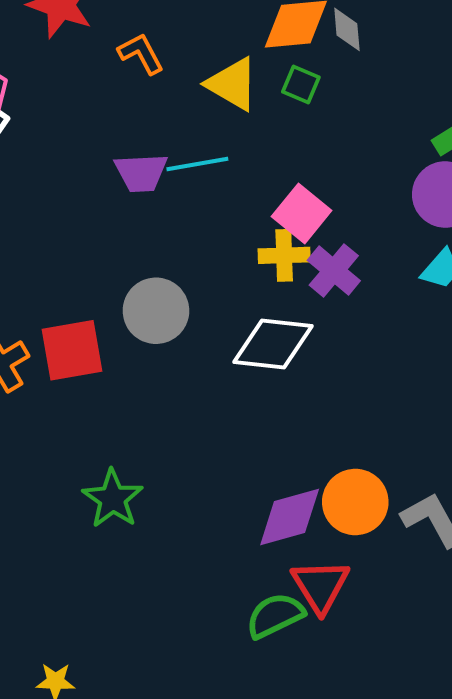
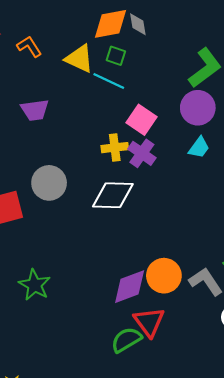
cyan line: (197, 164) -> (109, 81), moved, turned 40
pink square: (302, 213) -> (141, 120), moved

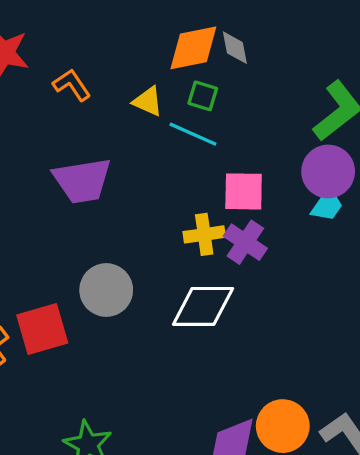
yellow triangle: (79, 59) -> (148, 101), size x0.7
purple trapezoid: (35, 110) -> (82, 181), size x1.4
pink square: (141, 120) -> (244, 191), turned -32
cyan trapezoid: (199, 148) -> (327, 205), moved

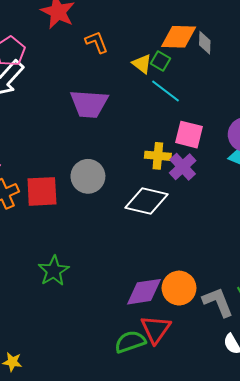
green square: (203, 96) -> (161, 61), moved

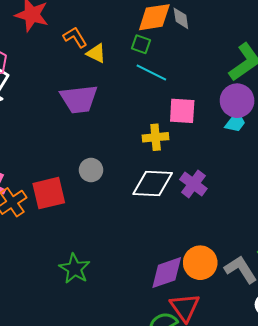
yellow triangle: (142, 64) -> (96, 53), moved
purple cross: (183, 167) -> (193, 184), moved
gray circle: (88, 176) -> (91, 170), size x0.7

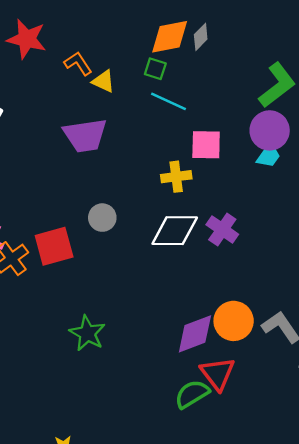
gray diamond: (181, 18) -> (201, 37), turned 55

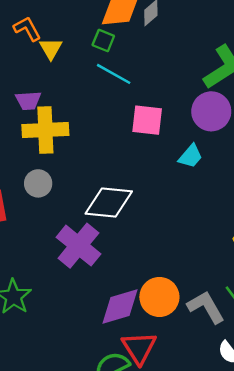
yellow triangle: (103, 81) -> (51, 49), turned 30
purple trapezoid: (85, 135) -> (28, 101), size x0.6
cyan trapezoid: (269, 156) -> (191, 156), moved
yellow cross: (176, 177) -> (45, 130), moved, size x1.5
purple cross: (222, 229) -> (79, 246), moved, size x1.4

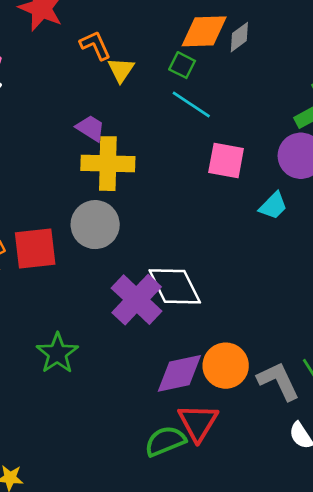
purple trapezoid: (28, 101) -> (91, 128), turned -148
gray circle: (38, 183) -> (95, 225), size x1.5
white diamond: (109, 203) -> (175, 286), moved, turned 54

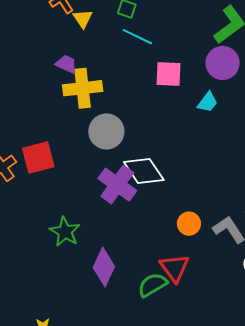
gray circle: (95, 225) -> (106, 131), moved
orange circle: (226, 366) -> (189, 224), size x0.7
purple diamond: (179, 373) -> (104, 267), moved, turned -45

